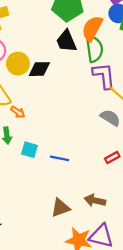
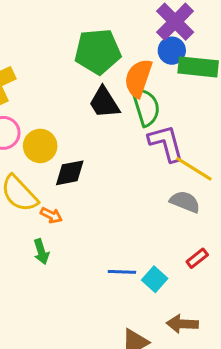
black diamond: (39, 69) -> (70, 173), moved
cyan square: (29, 150) -> (155, 279), moved, turned 35

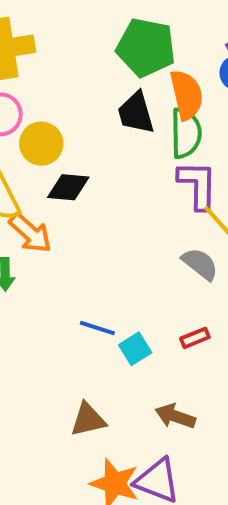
orange semicircle: (138, 78) -> (186, 95), turned 132
orange arrow: (51, 215) -> (30, 233), size x1.6
brown arrow: (182, 324) -> (175, 416), moved

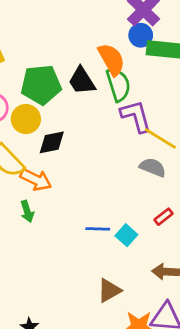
green pentagon: (146, 47) -> (41, 85), moved

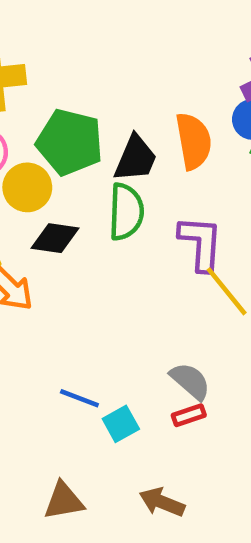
black trapezoid: (82, 81) -> (136, 158), turned -144
green semicircle: (118, 85) -> (126, 212), moved
gray semicircle: (153, 167) -> (190, 381), moved

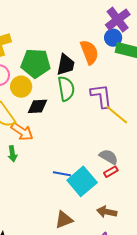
cyan square: (121, 424) -> (82, 181), size x1.8

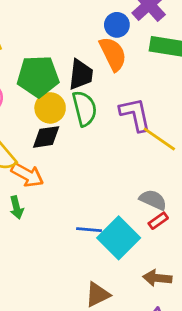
blue circle: (113, 38) -> (117, 25), moved
yellow circle: (21, 87) -> (50, 108), moved

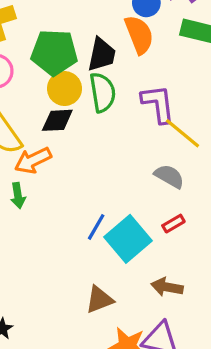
orange arrow: (27, 175) -> (33, 160), turned 120
gray semicircle: (153, 200) -> (169, 176), moved
blue line: (89, 230) -> (96, 227), turned -70

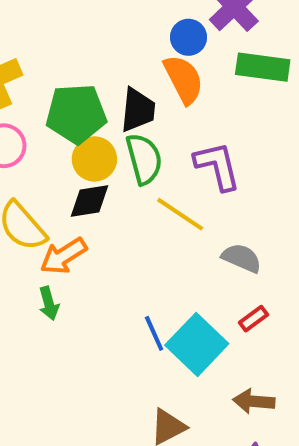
yellow line: (182, 133) -> (180, 214), moved
blue line: (96, 227) -> (154, 333), turned -48

